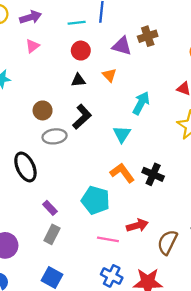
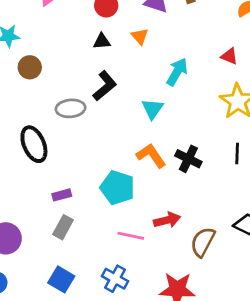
brown circle: (43, 110) -> (30, 67), moved
purple rectangle: (50, 208) -> (62, 195), turned -64
blue cross: (112, 276) -> (115, 279), moved

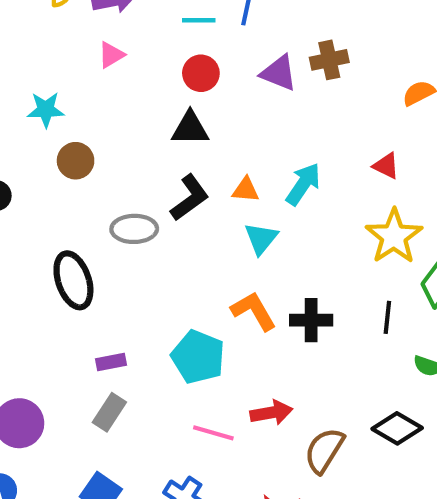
orange triangle: (140, 36) -> (246, 190), moved, turned -48
black triangle: (102, 41) -> (190, 128), size x1.4
black cross: (188, 159) -> (311, 320), turned -30

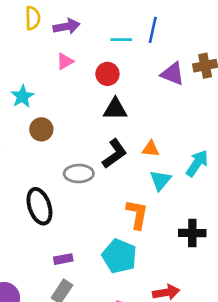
red circle: (201, 73) -> (107, 74), moved
cyan star: (46, 110) -> (22, 96), turned -30
cyan arrow: (303, 184) -> (197, 163), moved
orange L-shape: (254, 311) -> (137, 214), moved, turned 40

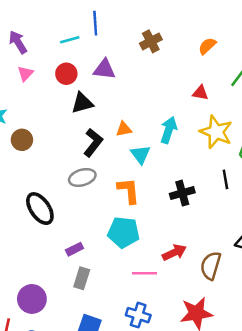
purple arrow: (67, 26) -> (18, 42), turned -95
purple triangle: (173, 74) -> (104, 69), moved
gray ellipse: (79, 174) -> (82, 177), moved

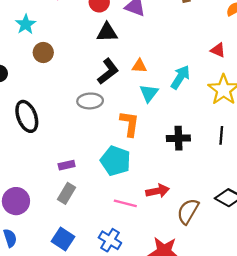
black ellipse: (40, 209) -> (27, 116), moved

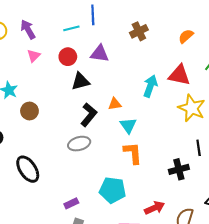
red triangle: (218, 50) -> (179, 75), size x1.6
cyan arrow: (180, 77) -> (150, 86), moved
orange L-shape: (130, 124) -> (133, 153), moved
black cross: (178, 138) -> (179, 169), moved

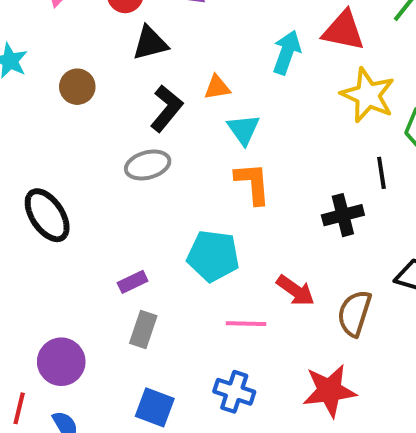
brown circle: (29, 111) -> (77, 87), moved
red arrow: (155, 208) -> (295, 291), turned 60

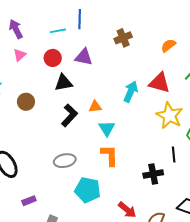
gray ellipse: (148, 165) -> (65, 161), moved
purple rectangle: (133, 282) -> (29, 201), moved

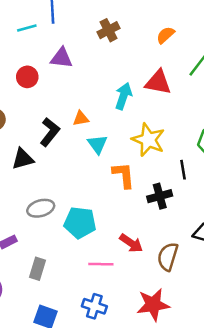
red circle: (53, 58) -> (27, 77), moved
black triangle: (63, 83) -> (23, 159), moved
yellow star: (169, 116) -> (148, 140), moved
orange L-shape: (110, 155) -> (123, 175), moved
gray ellipse: (65, 161) -> (41, 208), moved

